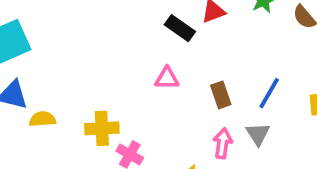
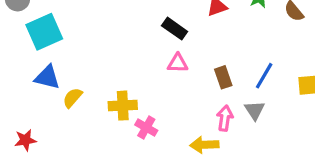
black rectangle: (180, 28) -> (175, 29), moved
yellow semicircle: (42, 119) -> (72, 98), turned -45

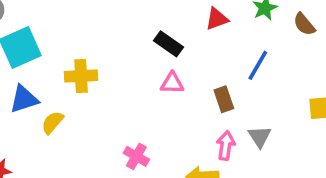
blue line: (264, 76) -> (258, 65), moved
blue triangle: (47, 77) -> (24, 99), turned -32
yellow cross: (123, 106) -> (81, 76), moved

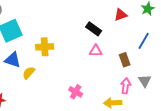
blue triangle: (24, 99) -> (13, 60), turned 36

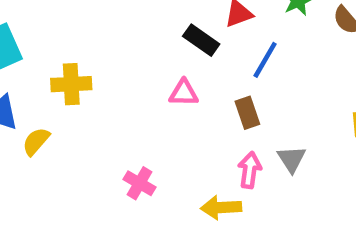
black rectangle: (94, 29) -> (201, 40), moved
blue line: (144, 41) -> (265, 60), moved

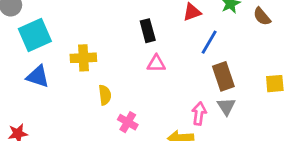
black rectangle: (201, 40) -> (148, 31), moved, turned 40
brown rectangle: (247, 113) -> (223, 76), moved, size x1.4
yellow semicircle: (36, 141) -> (105, 95), moved, turned 132

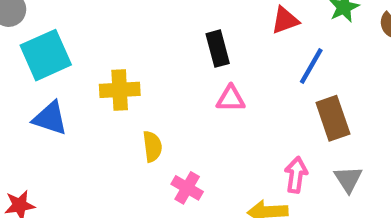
gray triangle: (226, 106) -> (348, 179), moved

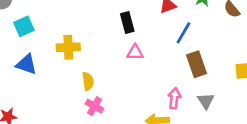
cyan square: (46, 55) -> (24, 26), size x0.7
pink cross: (187, 188) -> (94, 106), moved

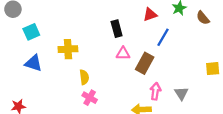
brown rectangle: (197, 64) -> (145, 63), moved, turned 48

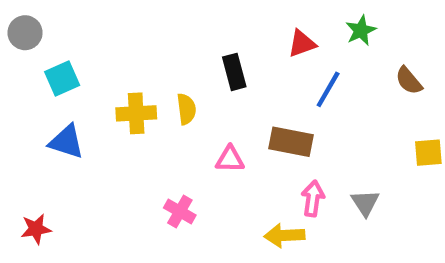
brown semicircle: (203, 18) -> (409, 81), moved
pink triangle: (123, 53) -> (230, 159), moved
brown rectangle: (145, 63) -> (291, 142), turned 72
yellow semicircle: (84, 77) -> (186, 109), moved

